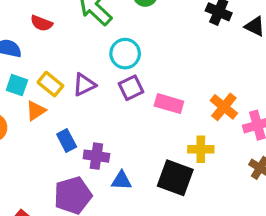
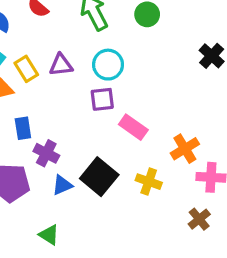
purple triangle: (84, 85) -> (61, 65), moved
black square: (175, 178) -> (99, 177), moved
blue triangle: (121, 181) -> (62, 185), turned -45

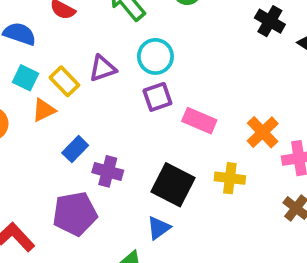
blue rectangle: (23, 128) -> (75, 149), turned 65
blue triangle: (62, 185) -> (159, 228), moved

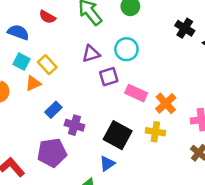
cyan circle: (155, 56) -> (126, 49), moved
purple triangle: (103, 68) -> (91, 54), moved
orange cross: (263, 132) -> (166, 103), moved

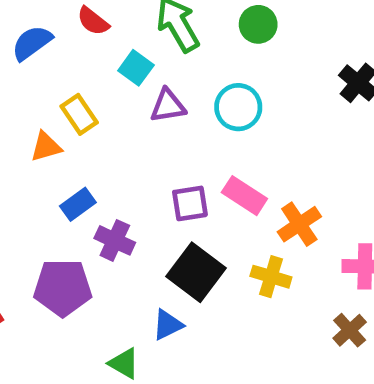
blue semicircle: (18, 32) -> (32, 43), turned -65
cyan square: (22, 62) -> (136, 68), moved
purple square: (109, 77) -> (190, 203), moved

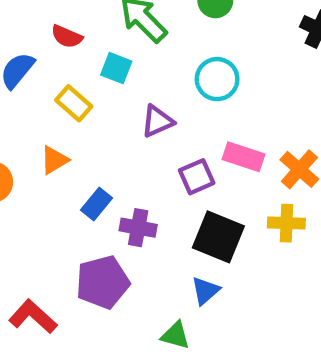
purple triangle: (168, 106) -> (157, 121), moved
yellow rectangle: (79, 114) -> (74, 103), moved

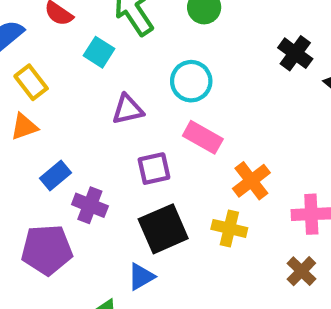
yellow rectangle: (74, 103) -> (31, 82), moved
pink rectangle: (244, 157) -> (203, 137), moved
black square: (218, 237) -> (163, 229), turned 33

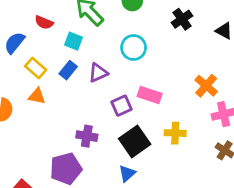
black cross: (295, 53) -> (182, 19), moved, turned 30
orange triangle: (24, 127) -> (37, 96), turned 42
pink rectangle: (203, 137) -> (150, 95), moved
blue rectangle: (55, 175) -> (68, 70), moved
orange cross: (251, 181) -> (206, 86), moved

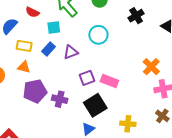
cyan square: (73, 41) -> (54, 27), turned -32
yellow rectangle: (36, 68) -> (24, 46), turned -35
pink rectangle: (150, 95) -> (109, 81), moved
yellow cross: (175, 133) -> (128, 124), moved
purple pentagon: (66, 169) -> (35, 91), moved

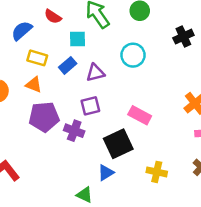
purple square: (87, 78) -> (90, 106), moved

